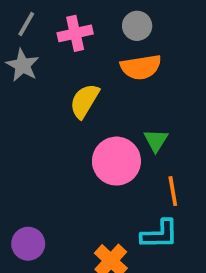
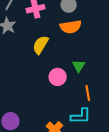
pink circle: (116, 161) -> (58, 77), size x0.7

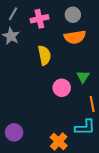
yellow semicircle: (41, 45) -> (44, 55), turned 138

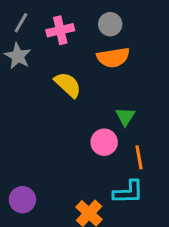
yellow semicircle: (44, 55) -> (68, 85), turned -36
pink circle: (62, 88) -> (104, 142), moved

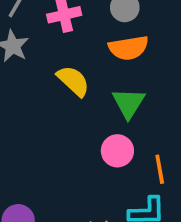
green triangle: (125, 116) -> (128, 103), moved, size x1.4

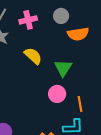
orange semicircle: (128, 48) -> (78, 34), moved

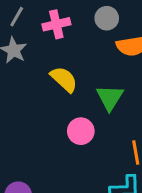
pink circle: (57, 94) -> (81, 131), moved

